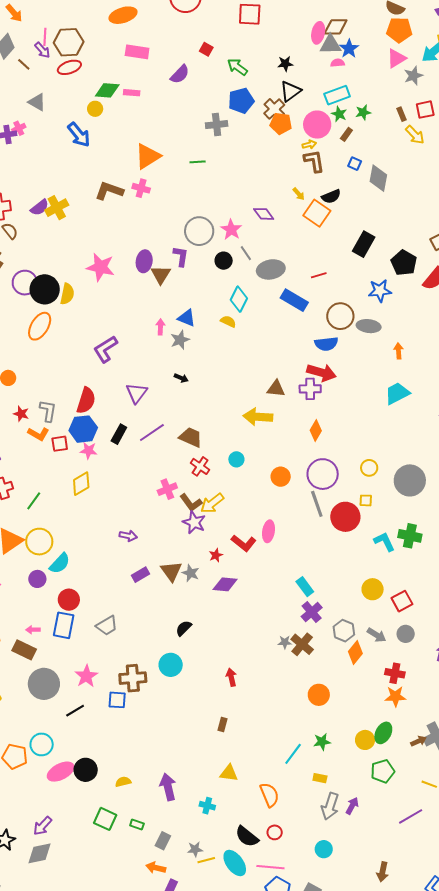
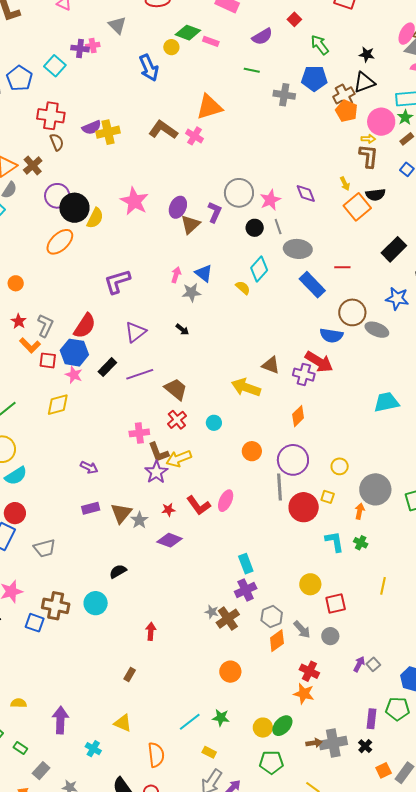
green line: (198, 162) -> (252, 70), moved
orange arrow: (399, 351) -> (360, 511), moved
green cross: (410, 536) -> (361, 543), size x0.6

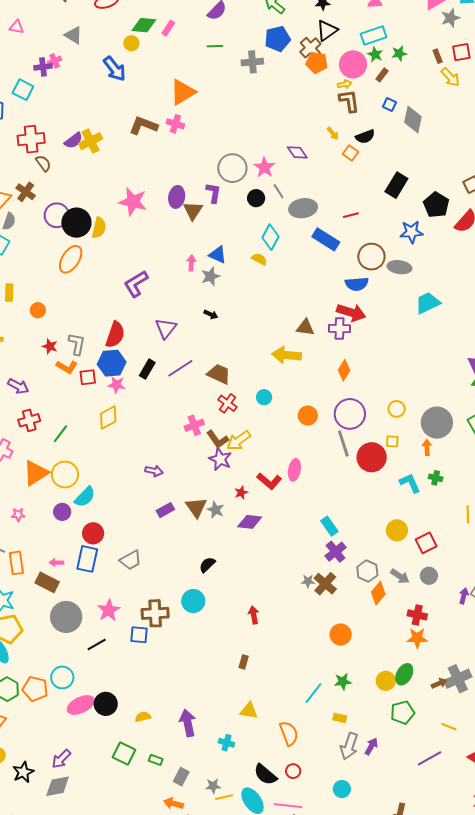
pink rectangle: (211, 41) -> (168, 28), turned -63
orange square: (357, 207) -> (351, 153), size x0.6
cyan trapezoid: (386, 402) -> (428, 303), moved

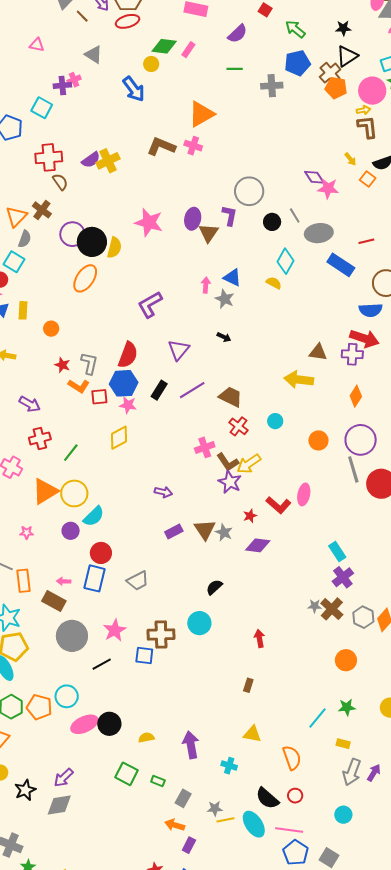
pink star: (264, 167) -> (328, 188), moved, turned -30
gray star: (211, 276) -> (225, 299), turned -30
gray hexagon: (367, 571) -> (363, 617), moved

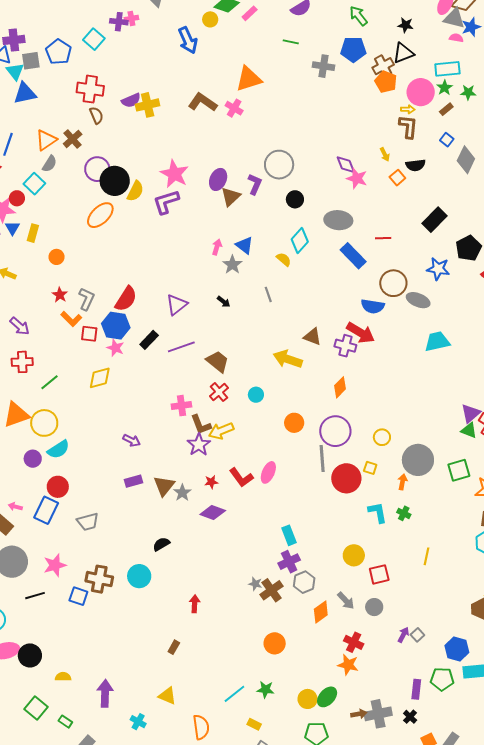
gray line: (295, 216) -> (268, 294), moved
purple L-shape: (150, 305) -> (166, 202), moved
gray hexagon: (363, 617) -> (304, 582), moved

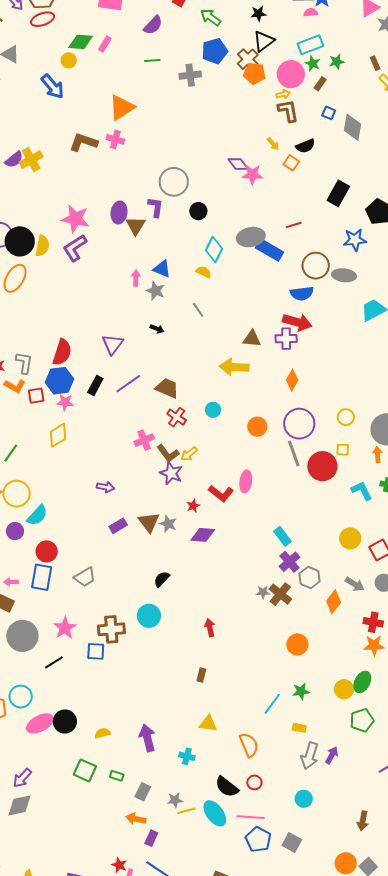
gray ellipse: (338, 220) -> (251, 237), moved
yellow arrow: (221, 431) -> (189, 454), size x0.7

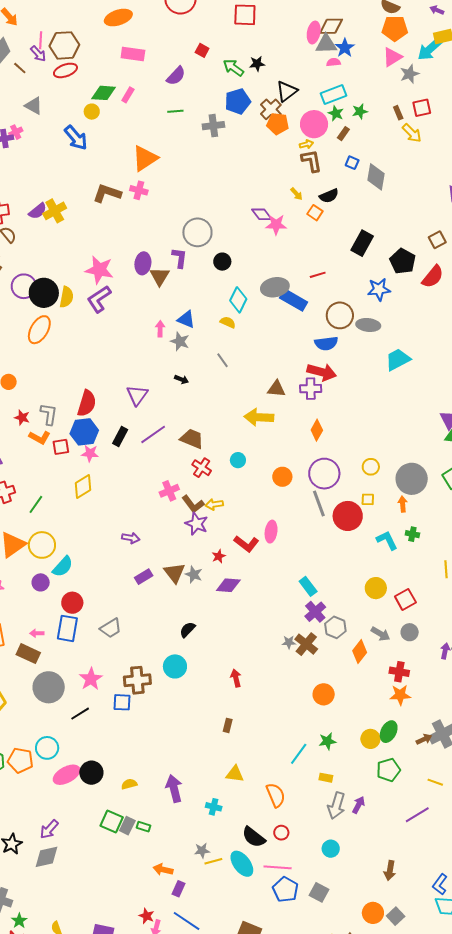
black star: (258, 14) -> (257, 64), moved
yellow arrow: (189, 454) -> (214, 504), turned 30
gray rectangle: (143, 792) -> (127, 826), moved

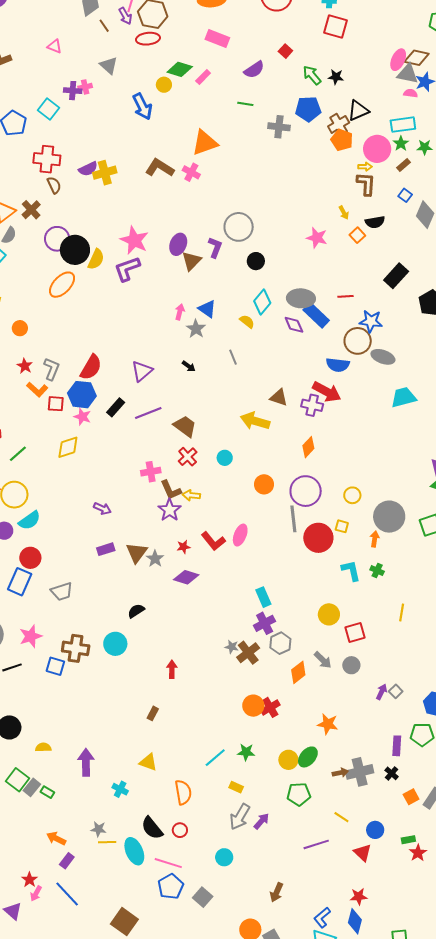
purple diamond: (262, 214) -> (294, 325), moved
blue star: (379, 289) -> (371, 321), moved
red cross: (399, 672) -> (270, 707), moved, turned 36

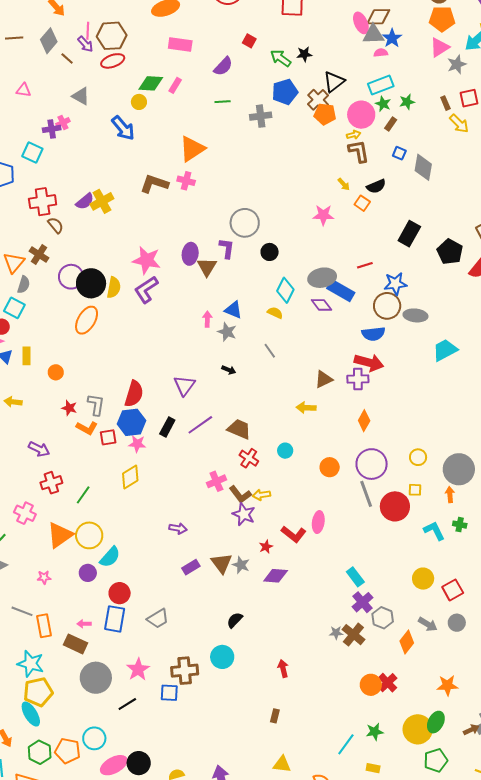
pink ellipse: (398, 60) -> (361, 23), turned -35
brown triangle: (279, 397) -> (324, 379), turned -30
yellow arrow: (255, 421) -> (306, 408), size x0.7
yellow circle: (288, 760) -> (418, 729), size x1.5

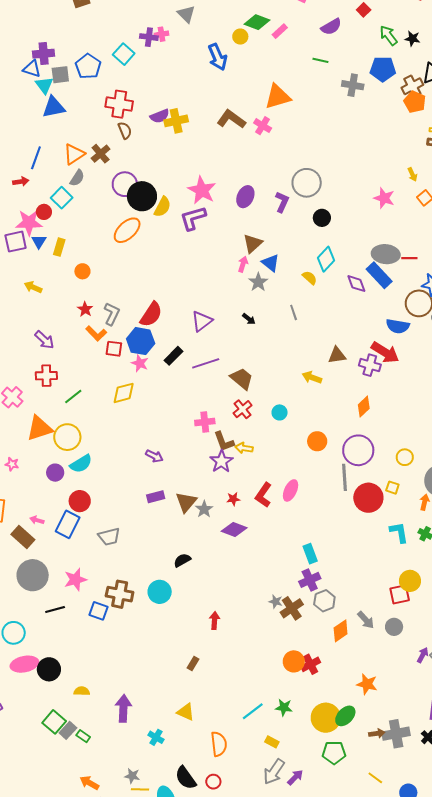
brown triangle: (207, 267) -> (253, 244), moved
gray ellipse: (322, 278) -> (386, 254), moved
red L-shape: (294, 534) -> (263, 495), turned 70
yellow circle: (423, 579) -> (410, 581), moved

